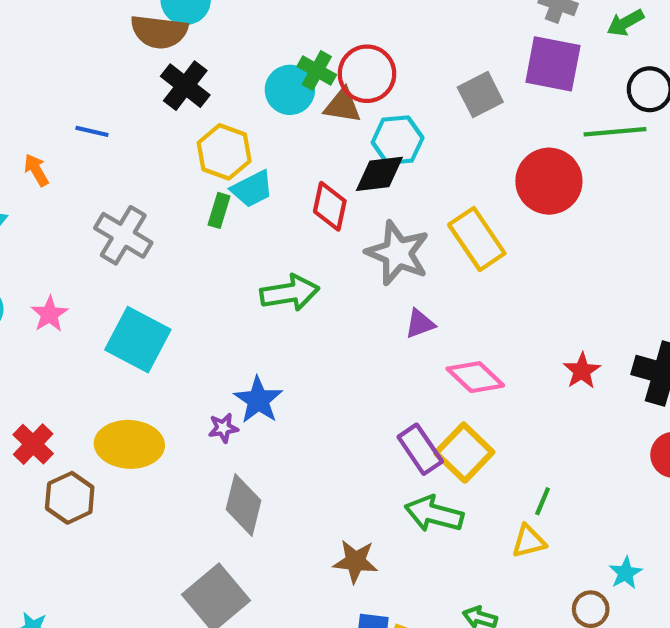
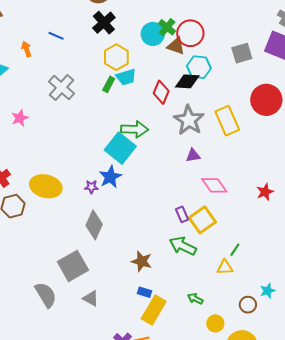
cyan square: (138, 340) -> (120, 148), moved
purple rectangle: (420, 449) -> (182, 214), size x0.7

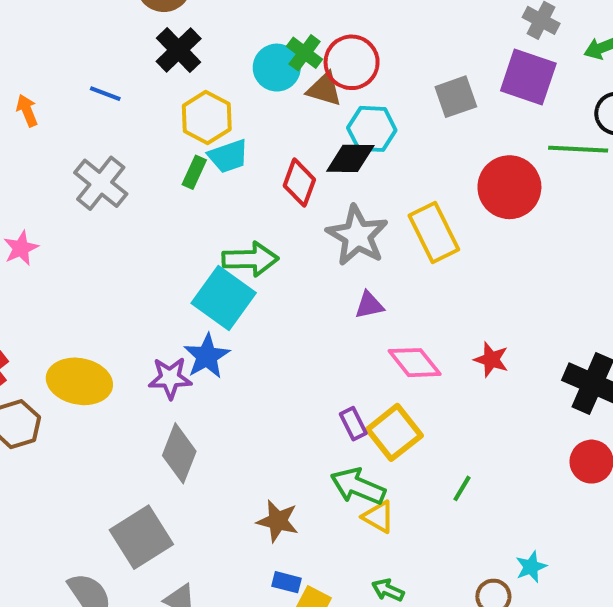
blue line: (56, 36) -> (105, 94), moved
purple star: (91, 187) -> (170, 378), size x1.5
red star: (265, 192) -> (491, 360), moved, turned -30
yellow triangle: (225, 267) -> (378, 517), moved, turned 36

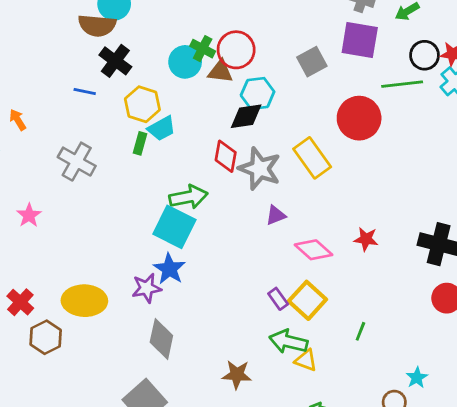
blue line: (105, 94) -> (85, 92), moved
red diamond: (299, 183) -> (226, 156), moved

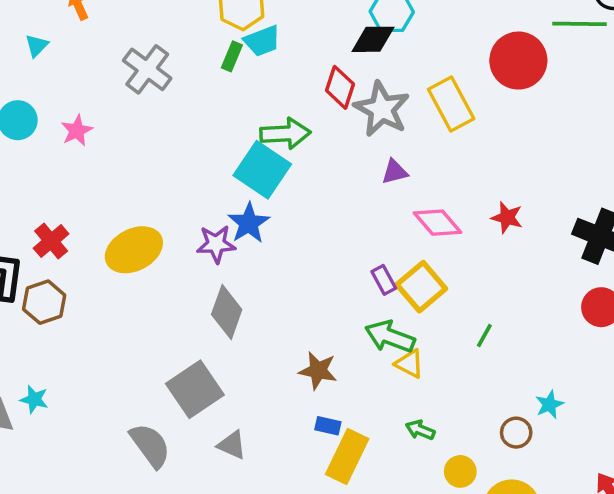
yellow ellipse: (84, 301) -> (134, 250), turned -36
brown hexagon: (46, 337) -> (44, 302), moved

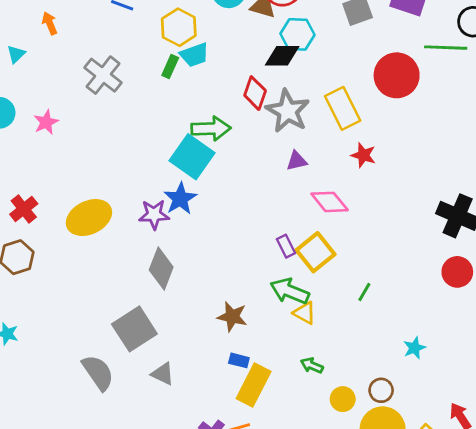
red star: (507, 218) -> (363, 155), moved
brown circle: (516, 433) -> (381, 390), moved

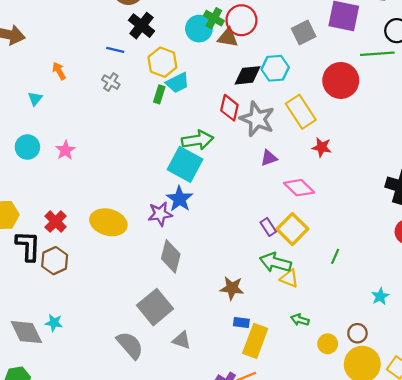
cyan hexagon: (297, 34) -> (275, 68), moved
gray cross: (103, 75) -> (111, 82), moved, size x0.6
yellow ellipse: (89, 218) -> (108, 222), turned 48

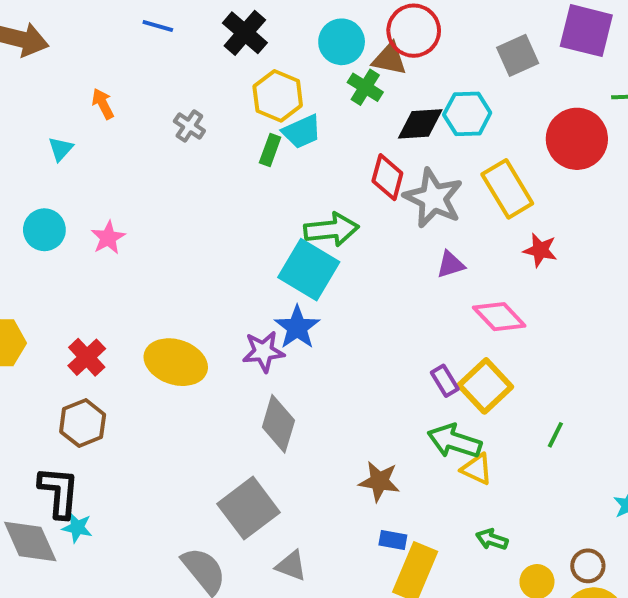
green cross: (214, 18) -> (365, 87), moved
blue line: (115, 50) -> (158, 26), moved
black L-shape: (28, 246) -> (59, 492), moved

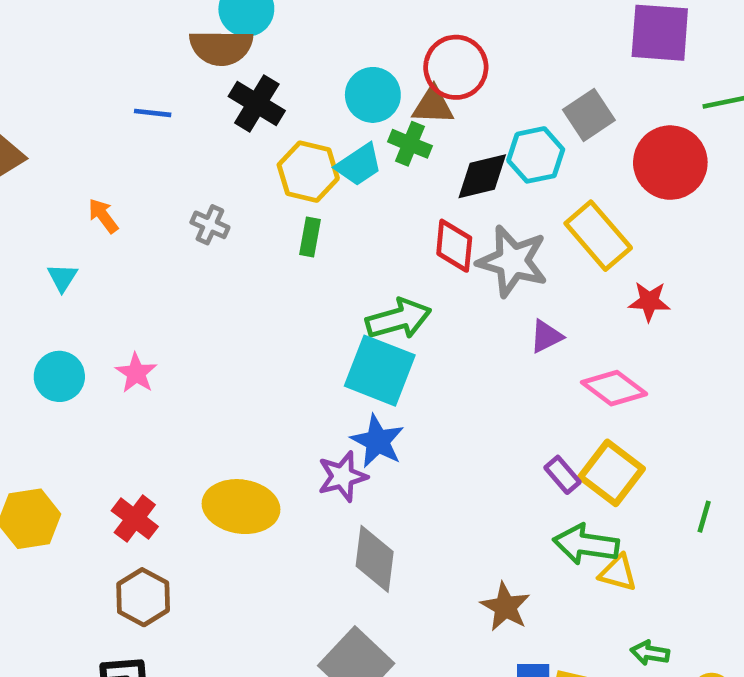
gray square: (518, 55) -> (589, 115), moved
cyan trapezoid: (302, 132) -> (359, 165), moved
brown star: (379, 481) -> (505, 607), turned 30

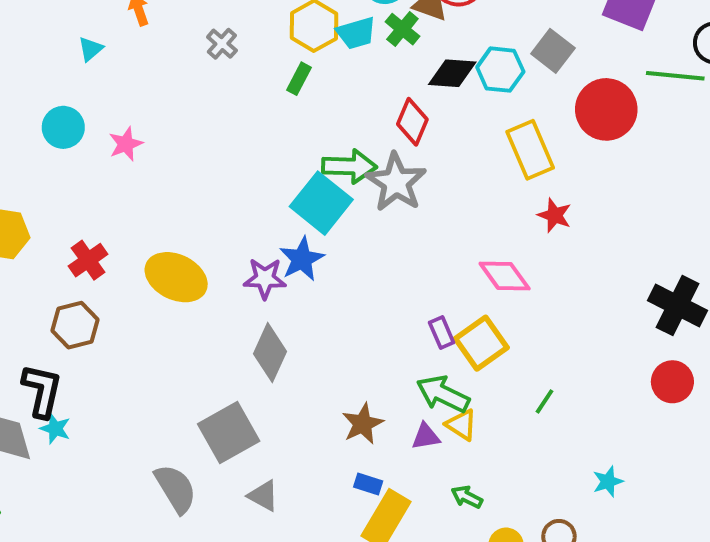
gray square: (589, 115) -> (553, 51), turned -36
gray star: (513, 261) -> (396, 182), moved
purple triangle: (546, 336) -> (426, 437), moved

